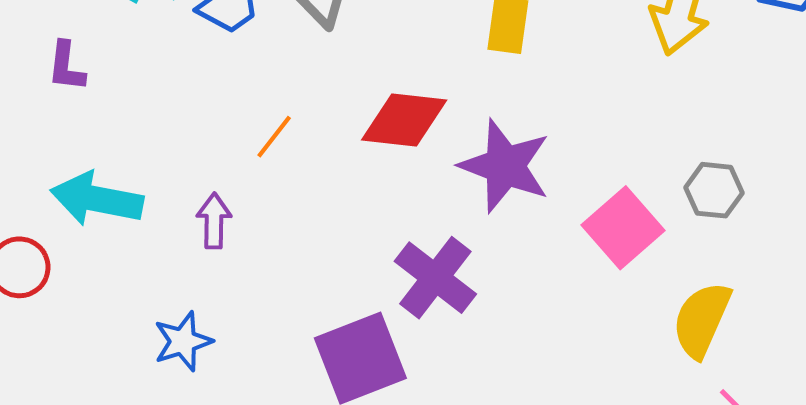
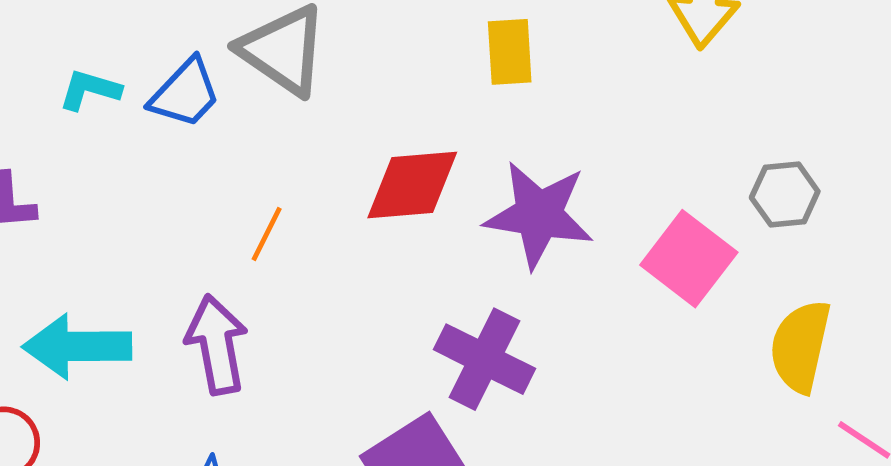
purple arrow: (214, 221) -> (217, 345), size x1.5

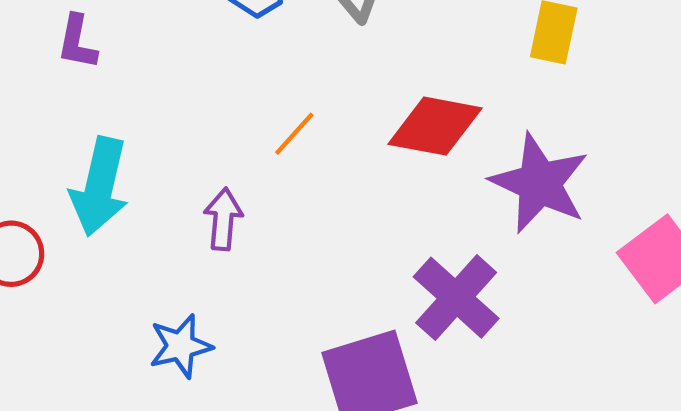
purple arrow: (217, 345) -> (223, 219), size x0.7
cyan arrow: (77, 346) -> (99, 187), turned -92

